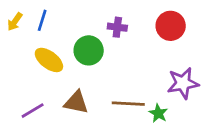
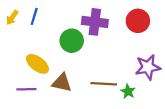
purple cross: (117, 27) -> (95, 22), size x1.6
yellow ellipse: (49, 60) -> (37, 64), moved
purple line: (33, 111) -> (26, 89), turned 30

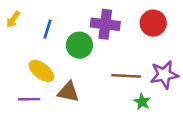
blue line: (34, 16) -> (48, 29), moved
brown line: (104, 84) -> (126, 76), moved

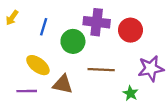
red circle: (153, 23) -> (130, 30), moved
brown line: (126, 76) -> (101, 70), moved

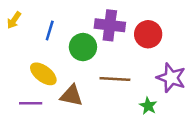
purple star: (151, 68) -> (171, 78), turned 30

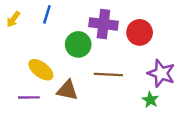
blue line: (50, 30) -> (47, 14), moved
green star: (148, 106) -> (150, 100), moved

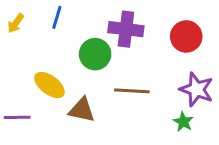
red circle: (140, 32) -> (186, 36), moved
purple line: (29, 97) -> (17, 117), moved

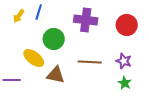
yellow arrow: (16, 23) -> (19, 16), moved
green circle: (95, 54) -> (54, 39), moved
purple star: (197, 89) -> (124, 61), moved, size x0.7

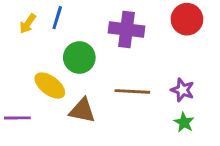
red circle: (127, 25) -> (187, 19), moved

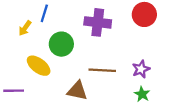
yellow arrow: (28, 24) -> (25, 28), moved
purple star: (183, 90) -> (141, 69), turned 30
brown triangle: (82, 111) -> (77, 91), moved

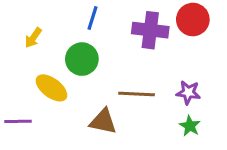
blue line: (44, 13) -> (93, 18), moved
purple cross: (98, 22) -> (150, 30), moved
purple star: (141, 69) -> (188, 92), turned 30

